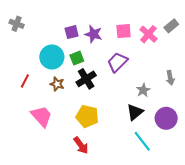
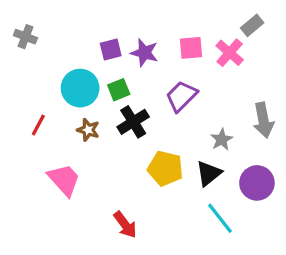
gray rectangle: (171, 26) -> (252, 25), moved
gray arrow: (170, 78) -> (263, 120), size x1.5
yellow pentagon: (87, 116) -> (165, 168), moved

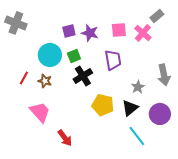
gray cross: (25, 37) -> (16, 23), size x1.5
purple trapezoid: (181, 96) -> (113, 60), turned 125
brown star: (88, 130) -> (45, 81), moved
red arrow: (125, 225) -> (65, 138), moved

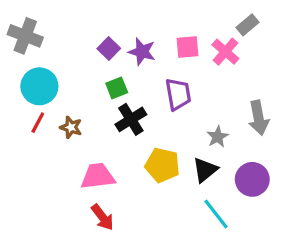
purple square: (69, 31) -> (109, 48), turned -32
cyan circle: (50, 55) -> (39, 86), moved
pink trapezoid: (40, 112) -> (98, 176), moved, turned -55

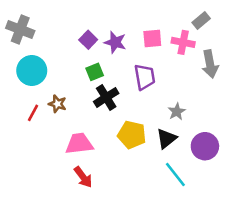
pink cross: (225, 52) -> (183, 42), turned -30
gray arrow: (259, 118) -> (210, 64), moved
red line: (38, 123) -> (33, 113), moved

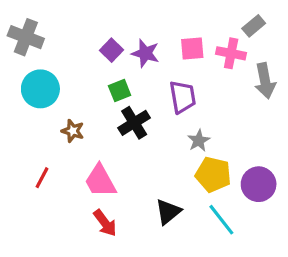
gray star: (177, 112) -> (199, 141), moved
red line: (33, 113) -> (42, 178), moved
yellow pentagon: (132, 135) -> (213, 175), moved
black triangle: (166, 139) -> (168, 212), moved
pink trapezoid: (79, 144) -> (100, 181), turned -112

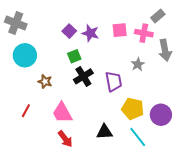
purple trapezoid: (183, 97) -> (114, 81), moved
gray star: (199, 141) -> (138, 64), moved
black triangle: (168, 212) -> (104, 132), turned 36

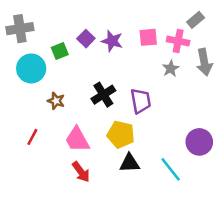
gray cross: (16, 23) -> (20, 29), turned -30
green square: (74, 56) -> (60, 51), moved
gray star: (138, 64) -> (171, 68), moved
yellow pentagon: (133, 109) -> (121, 134), moved

